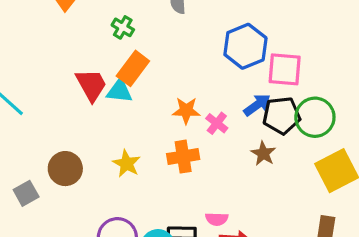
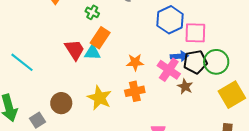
blue arrow: (257, 105) -> (179, 56), turned 36
pink cross: (217, 123) -> (169, 70), moved, size x1.6
yellow star: (126, 164) -> (100, 98), size x1.4

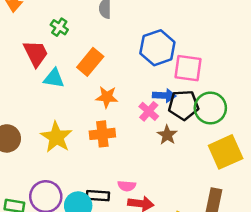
orange rectangle: (100, 38) -> (90, 62), moved
red trapezoid: (75, 50) -> (36, 53), moved
pink cross: (169, 70) -> (149, 111), size x0.7

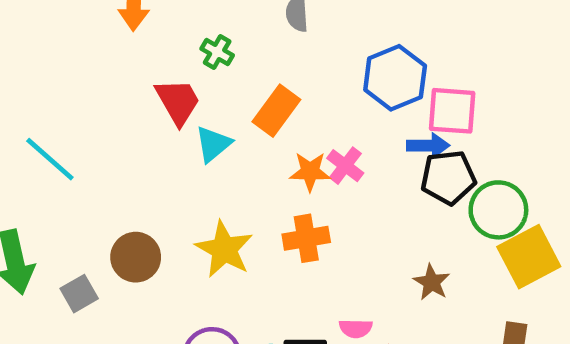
cyan triangle: (54, 78) -> (213, 144), turned -45
blue arrow: (164, 96) -> (428, 146), moved
green circle: (210, 108) -> (498, 210), moved
pink cross: (149, 111) -> (345, 166), moved
brown star: (167, 135) -> (432, 282), moved

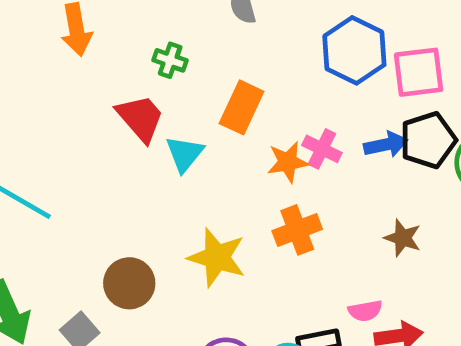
blue arrow: (428, 146) -> (386, 145), moved
brown star: (432, 282) -> (403, 238), moved

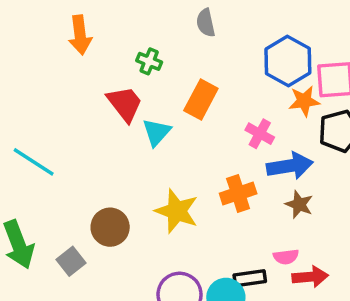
blue arrow: (386, 145) -> (290, 166), moved, size x1.4
orange star: (288, 162) -> (304, 101), moved
brown star: (403, 238) -> (299, 204), moved

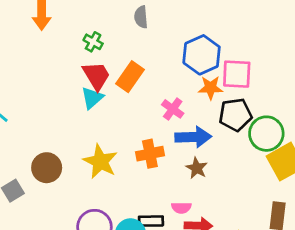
red trapezoid: (125, 104) -> (96, 76), moved

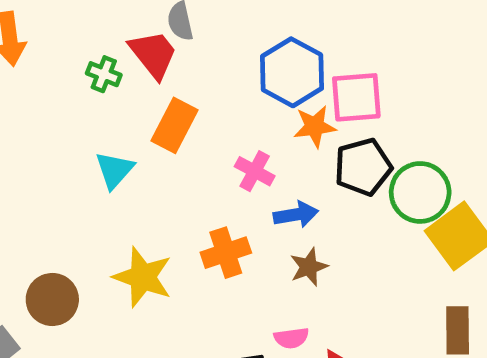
red trapezoid: (96, 76) -> (153, 54), moved
blue arrow: (193, 137) -> (296, 215), size x0.7
brown star: (197, 168) -> (309, 267), turned 30

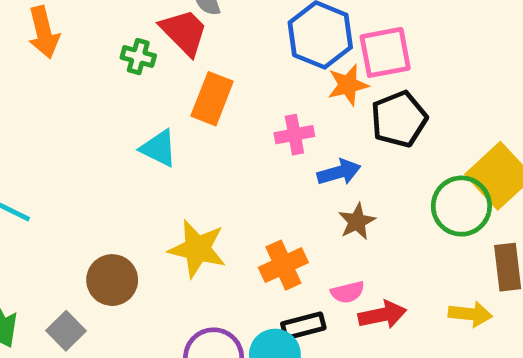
cyan triangle: (114, 170) -> (159, 148), turned -39
pink cross: (255, 171) -> (294, 135), turned -33
green circle: (420, 192) -> (461, 206), moved
orange cross: (226, 253) -> (283, 265), moved

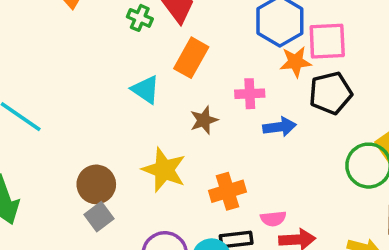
brown star: (357, 222) -> (204, 120), moved
gray square: (66, 331) -> (99, 217), moved

